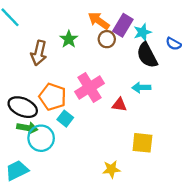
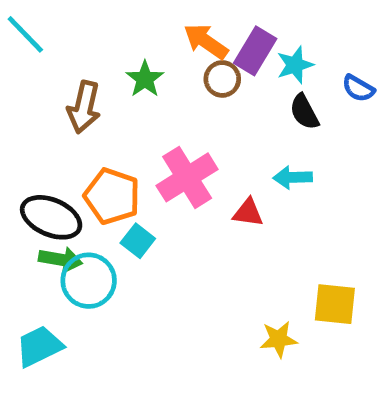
black semicircle: (147, 55) -> (304, 112), size x0.7
yellow square: (142, 143) -> (335, 304), moved
yellow star: (111, 169) -> (279, 339), moved

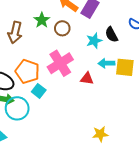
cyan star: (295, 65) -> (94, 41), moved
brown circle: (222, 79) -> (62, 28), moved
yellow square: (335, 304) -> (125, 67), moved

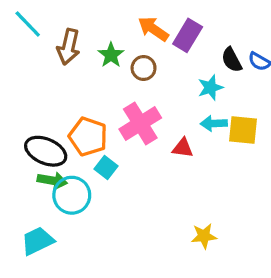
brown arrow: (15, 32) -> (69, 47), moved
black semicircle: (112, 34) -> (232, 60), moved
cyan star: (94, 41) -> (210, 88), moved

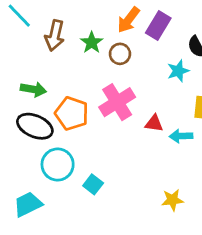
orange arrow: (153, 29) -> (128, 20), turned -88
cyan arrow: (214, 123) -> (181, 136), moved
cyan square: (106, 167) -> (93, 184), moved
green arrow: (52, 181) -> (33, 89), moved

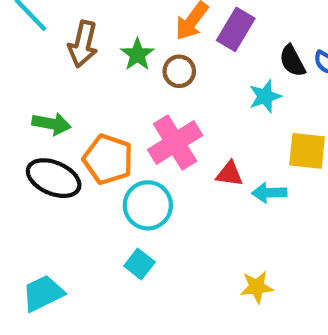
cyan circle: (58, 165) -> (148, 205), moved

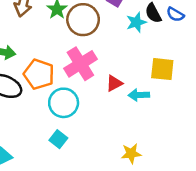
brown circle: (179, 71) -> (83, 20), size x1.6
cyan star: (265, 96) -> (136, 22), moved
red triangle: (230, 174) -> (114, 83), turned -36

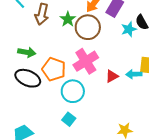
cyan arrow: (139, 95) -> (134, 74), moved

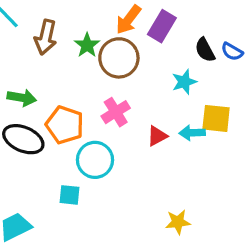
cyan star: (129, 29) -> (184, 82), moved
pink cross: (86, 61) -> (116, 112), size x0.7
cyan square: (69, 119) -> (70, 195), moved, turned -32

